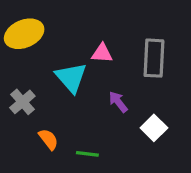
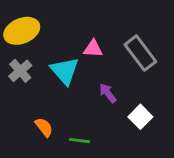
gray rectangle: (154, 58) -> (140, 53), turned -40
gray cross: (22, 102) -> (20, 71), moved

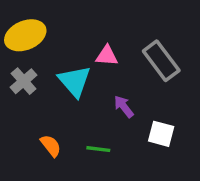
white square: (140, 117) -> (161, 134), turned -30
green line: (80, 141) -> (98, 149), moved

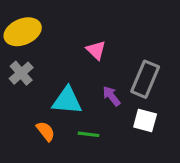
pink triangle: (107, 56) -> (96, 50), turned 40
gray rectangle: (161, 61) -> (145, 79), moved, turned 60
cyan triangle: (75, 81) -> (67, 101), moved, turned -44

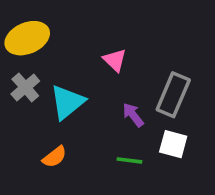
cyan triangle: (67, 101) -> (67, 102), moved, turned -44
orange semicircle: (46, 131) -> (55, 157), turned 90
green line: (88, 134) -> (129, 160), moved

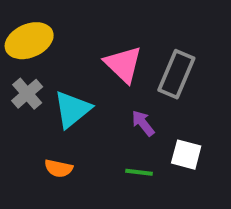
pink triangle: (115, 60) -> (123, 64), size x1.5
gray rectangle: (173, 95) -> (176, 74), moved
orange semicircle: (55, 157) -> (59, 168), turned 50

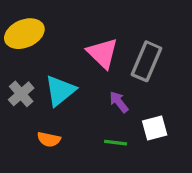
gray cross: (27, 94) -> (21, 94), moved
white square: (186, 155) -> (155, 128), turned -30

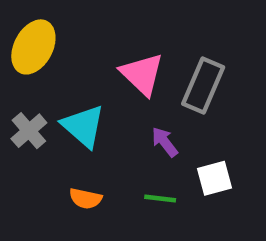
yellow ellipse: (24, 34) -> (33, 47), turned -39
cyan triangle: (60, 91) -> (83, 126), turned -40
orange semicircle: (49, 139) -> (85, 199), moved

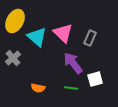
gray rectangle: (203, 85) -> (90, 38), size x0.7
cyan triangle: (83, 126) -> (37, 37), moved
purple arrow: (165, 142) -> (73, 63), size x1.6

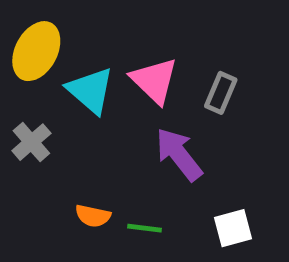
white square: (95, 79) -> (233, 228), moved
green line: (71, 88) -> (144, 228), moved

